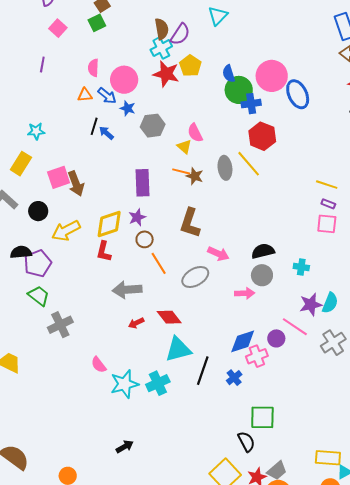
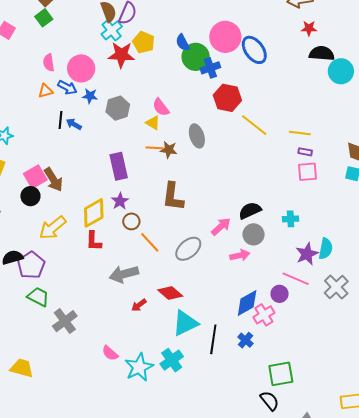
yellow line: (249, 164) -> (254, 125), moved
black circle: (38, 211) -> (30, 196), moved
pink arrow: (218, 254) -> (221, 227), moved, turned -55

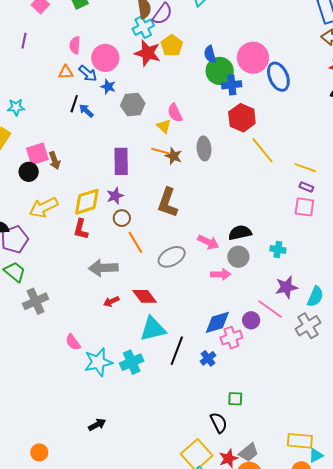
brown arrow: (53, 180) -> (55, 161), size x0.7
pink arrow: (221, 227) -> (208, 242), turned 55
cyan semicircle: (326, 249) -> (315, 297), moved
green square: (281, 374) -> (235, 399), size x0.6

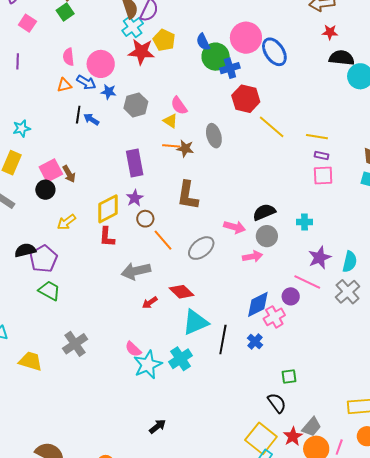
yellow arrow: (44, 207) -> (66, 222), size x0.7
gray cross: (36, 301) -> (75, 344), moved
pink semicircle: (73, 342) -> (133, 349), moved

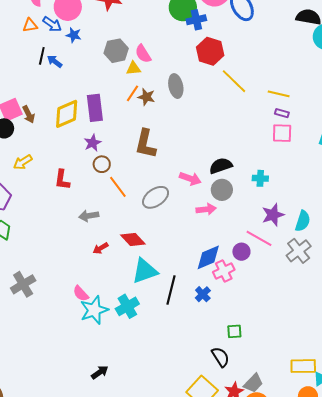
gray hexagon: (136, 105) -> (116, 51), moved
yellow triangle: (170, 121) -> (133, 68), turned -42
orange line: (171, 146) -> (132, 93), turned -66
yellow diamond: (108, 209) -> (67, 114), moved
gray arrow: (136, 271) -> (89, 216), size x0.7

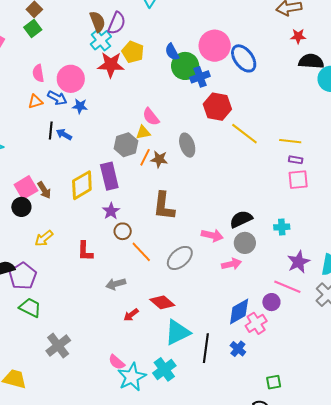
gray hexagon: (116, 51) -> (126, 145), moved
gray cross: (23, 284) -> (58, 346), moved

